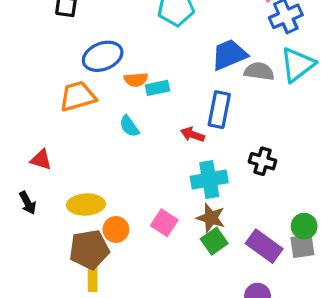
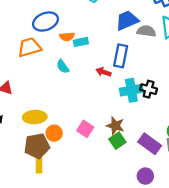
cyan cross: (209, 180) -> (131, 90), moved

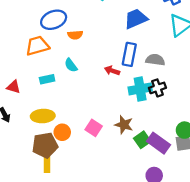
gray semicircle: (146, 31) -> (155, 60), moved
cyan rectangle: (81, 42) -> (47, 79), moved
black cross: (149, 89) -> (157, 88), turned -35
green square: (117, 141) -> (142, 140), moved

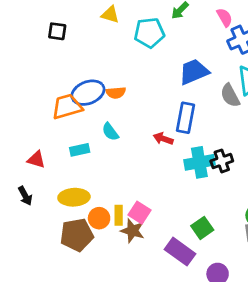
blue ellipse: (54, 20) -> (88, 93), moved
gray semicircle: (155, 60) -> (230, 95), moved, turned -126
brown star: (124, 125) -> (133, 231), moved
purple rectangle: (158, 143) -> (180, 252), moved
yellow rectangle: (47, 165) -> (119, 215), moved

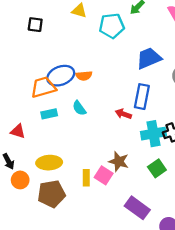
cyan rectangle: (80, 150) -> (49, 114), moved
orange circle: (99, 218) -> (20, 180), moved
green square: (202, 228) -> (157, 168), moved
brown star: (133, 231) -> (119, 161), moved

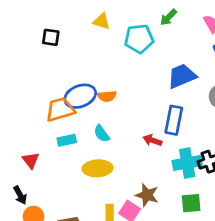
red triangle: (18, 131) -> (31, 160), turned 35
yellow ellipse: (49, 163) -> (98, 168), moved
green square: (157, 168) -> (191, 203), turned 30

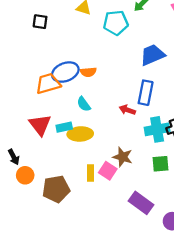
cyan rectangle: (67, 140) -> (64, 127), moved
red triangle: (31, 160) -> (40, 125), moved, size x1.5

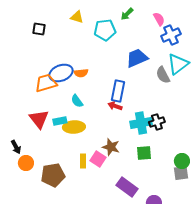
blue rectangle: (146, 93) -> (118, 91), moved

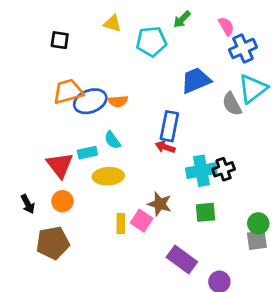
orange trapezoid: (46, 83) -> (68, 92), moved
cyan rectangle: (60, 121) -> (87, 153), moved
orange circle: (26, 163) -> (62, 201), moved
brown pentagon: (53, 175) -> (53, 243), moved

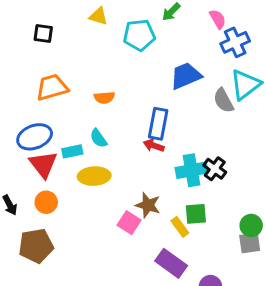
blue ellipse: (90, 101) -> (35, 137), moved
black cross: (224, 169) -> (215, 169), turned -35
yellow rectangle: (121, 223) -> (180, 227), moved, turned -36

